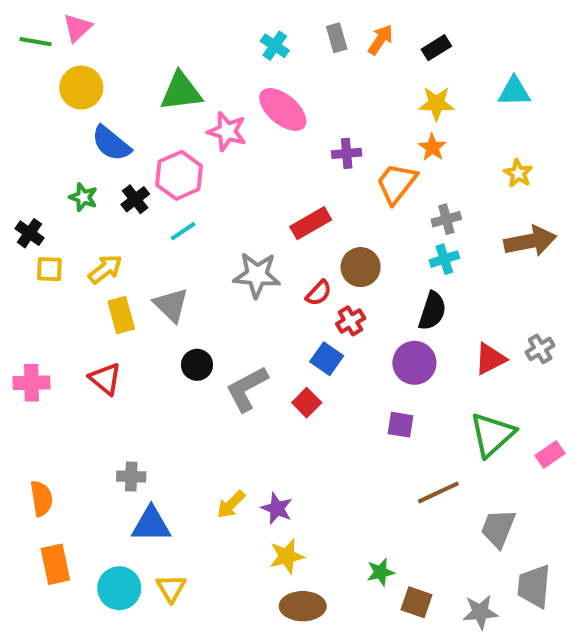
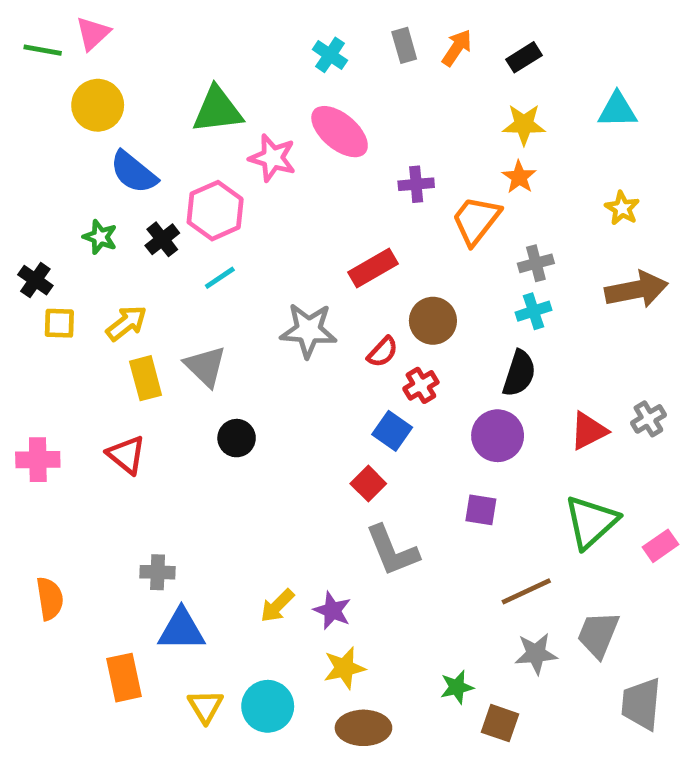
gray L-shape: (247, 389) -> (392, 551), moved, turned -84
orange rectangle: (55, 564) -> (124, 678), moved
cyan circle: (119, 588) -> (268, 706), moved
gray star: (480, 612) -> (536, 654), moved

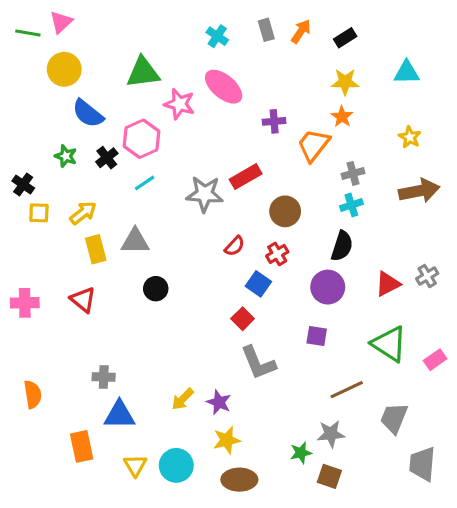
gray star: (308, 330) -> (205, 194), moved
red semicircle: (383, 352) -> (235, 246), moved
gray triangle: (205, 366) -> (135, 241), turned -44
green triangle: (591, 522) -> (389, 344), turned -45
gray star: (536, 654) -> (331, 434), moved

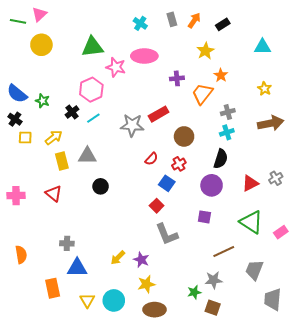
yellow star: (345, 82) -> (205, 51), moved, turned -30
pink ellipse: (224, 87) -> (144, 56), turned -40
blue semicircle: (88, 113) -> (17, 94), moved
black cross: (107, 158) -> (72, 112), moved

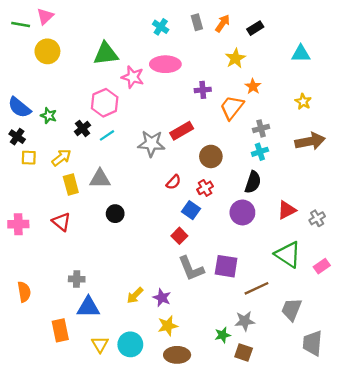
gray cross: (276, 178) -> (317, 218), moved
purple square: (204, 217) -> (226, 266), moved, size x1.5

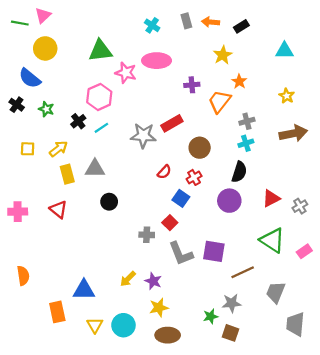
orange arrow: (223, 23) -> (211, 22), turned -119
blue semicircle: (19, 107) -> (30, 78), moved
black cross: (17, 137) -> (17, 105), moved
gray cross: (77, 279) -> (147, 235), moved

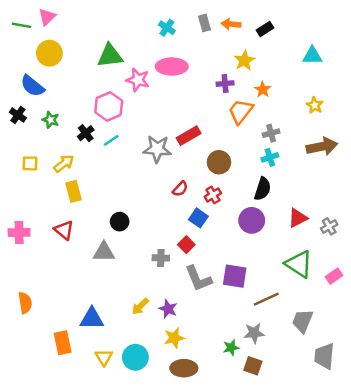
purple cross: (192, 85) -> (225, 84), moved
gray triangle: (95, 169) -> (104, 252), moved

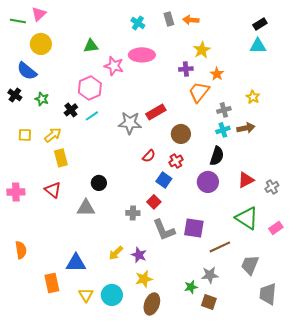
black rectangle: (265, 29) -> (260, 24), moved
green triangle: (110, 56) -> (91, 46), size x0.7
yellow star: (315, 105) -> (253, 97), moved
brown arrow: (322, 146) -> (246, 128), moved, size x0.7
brown ellipse: (184, 368) -> (152, 304), turned -70

